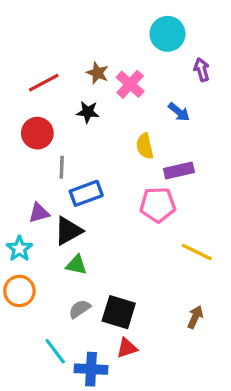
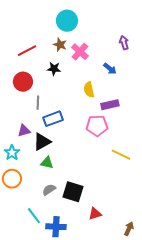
cyan circle: (168, 34) -> (67, 21), moved
brown arrow: (195, 317) -> (129, 229), moved
red triangle: (127, 348) -> (95, 214), moved

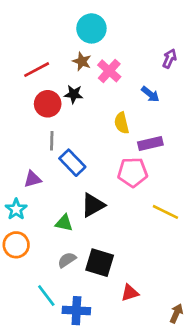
purple arrow: (124, 43) -> (170, 59), turned 40
red circle: (23, 82) -> (48, 104), moved
blue rectangle: (53, 119) -> (72, 163), turned 66
black triangle: (42, 142) -> (93, 205), moved

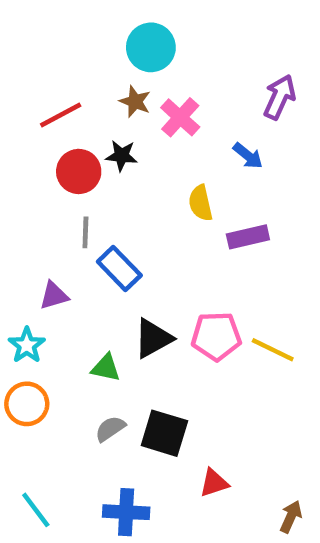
purple arrow: (170, 59) -> (279, 97), size x1.4
pink pentagon: (133, 172) -> (216, 336), moved
cyan line: (46, 296) -> (36, 510), moved

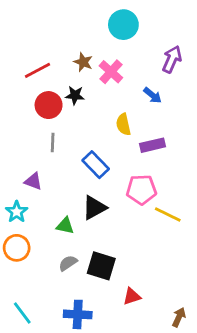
cyan circle: (151, 47) -> (123, 25), moved
blue rectangle: (119, 268) -> (96, 165), moved
purple triangle: (54, 296) -> (33, 181), turned 36
pink pentagon: (216, 336) -> (141, 190), moved

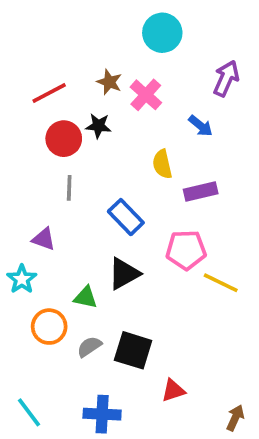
orange circle: (17, 248) -> (49, 327), moved

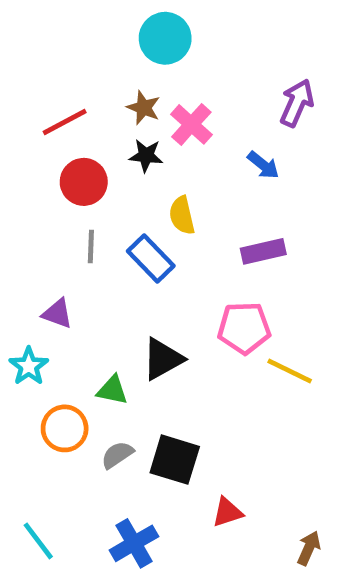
cyan circle: (162, 33) -> (165, 38), moved
black star: (98, 126) -> (146, 156), moved
yellow semicircle: (162, 164) -> (182, 215), moved
blue rectangle: (126, 217) -> (151, 258), moved
blue cross: (102, 414) -> (134, 543), turned -33

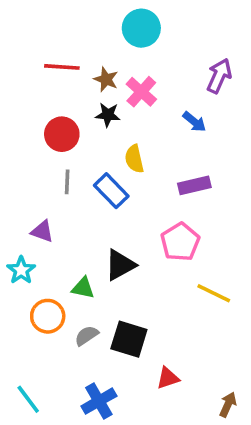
cyan circle: (165, 38) -> (141, 28), moved
red line: (65, 122) -> (62, 67), moved, turned 32
pink pentagon: (244, 328) -> (180, 242), turned -30
yellow line: (290, 371) -> (214, 293), moved

